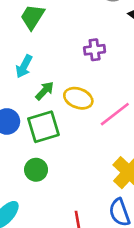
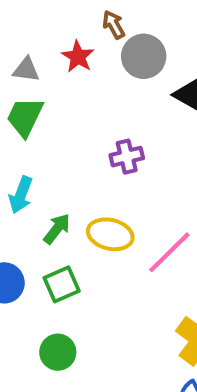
green square: (43, 127) -> (62, 284), size x0.7

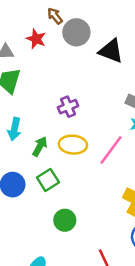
purple cross: (127, 157) -> (68, 107), moved
green circle: (58, 352) -> (65, 220), moved

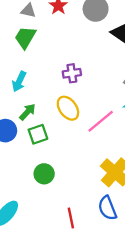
yellow ellipse: (73, 145) -> (68, 108), turned 35
green arrow: (40, 146) -> (27, 112), moved

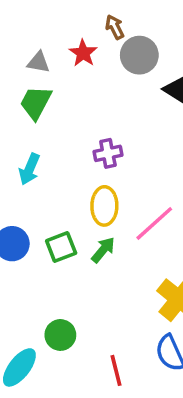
yellow ellipse: (68, 108) -> (104, 206), turned 40
green arrow: (27, 112) -> (103, 250), moved
green circle: (44, 174) -> (60, 335), moved

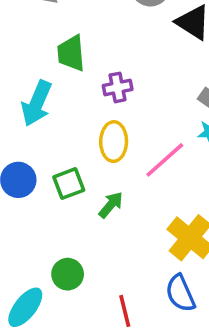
green trapezoid: (36, 103) -> (71, 53), moved, turned -33
cyan arrow: (29, 169) -> (37, 103), size x1.4
green arrow: (103, 250) -> (111, 205), moved

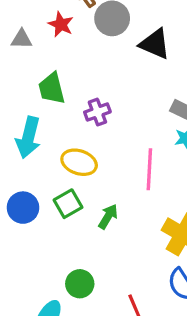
yellow ellipse: (114, 142) -> (79, 162), moved, turned -64
pink line: (165, 160) -> (149, 169), turned -36

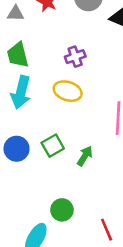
green trapezoid: (52, 88) -> (18, 55), moved
purple cross: (97, 112) -> (75, 57), moved
yellow ellipse: (79, 162) -> (68, 91), moved

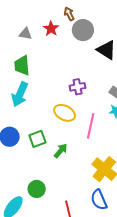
purple cross: (75, 57) -> (78, 87), moved
yellow ellipse: (68, 91) -> (65, 113), moved

